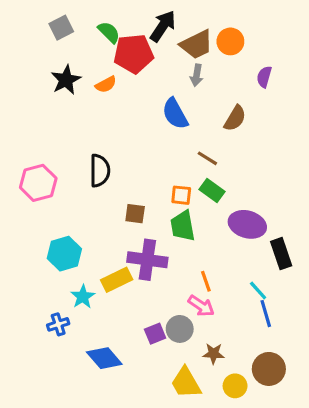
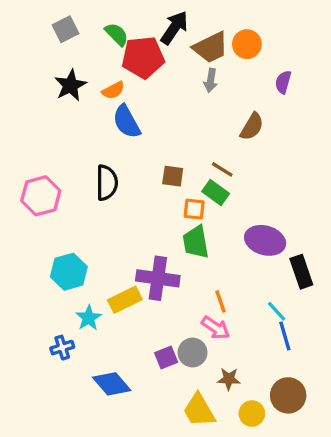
blue semicircle: (175, 114) -> (127, 122), moved
green rectangle: (212, 191) -> (216, 193), moved
brown square: (135, 214) -> (173, 176), moved

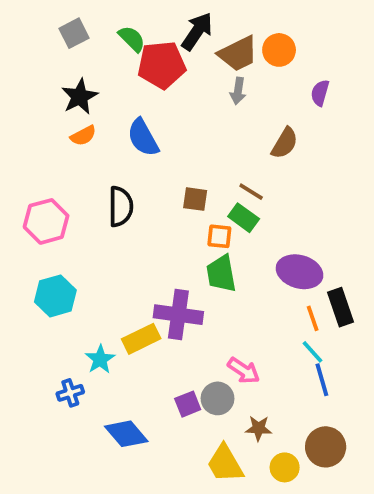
orange semicircle: (113, 90) -> (83, 136), moved
cyan hexagon: (69, 272) -> (55, 296), moved
orange line: (221, 301) -> (313, 318), moved

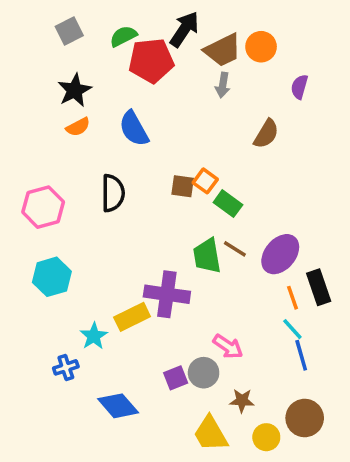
green semicircle: (132, 39) -> (123, 36), turned -72
brown line: (251, 192) -> (235, 249), moved
orange square: (219, 236) -> (205, 181), moved, turned 30
purple ellipse: (300, 272) -> (280, 254), turned -66

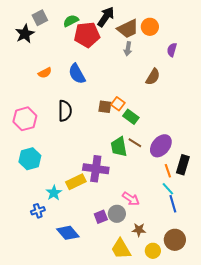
black star: (75, 90) -> (25, 34), moved
black rectangle: (319, 287) -> (183, 165), turned 36

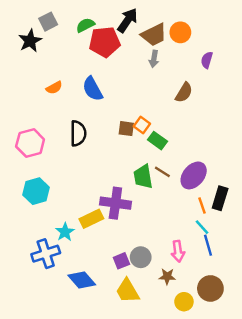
pink arrow: (131, 199) -> (178, 251), moved, turned 48
blue cross: (38, 211) -> (46, 254), size x1.6
yellow trapezoid: (121, 249) -> (127, 291), moved

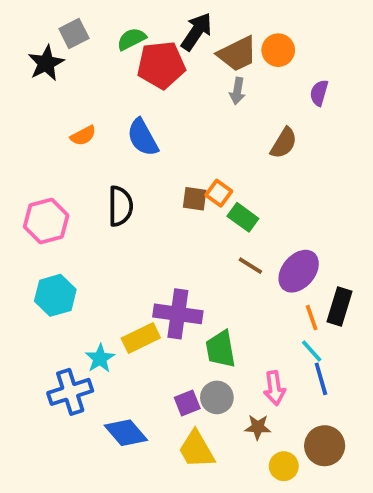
green trapezoid: (143, 177) -> (221, 349), moved

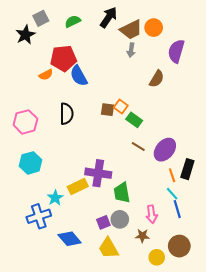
red pentagon: (161, 65) -> (63, 58), moved
purple semicircle: (319, 93) -> (176, 51), size x1.6

